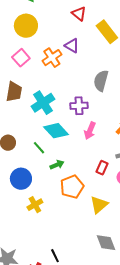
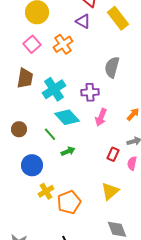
purple triangle: (72, 46) -> (83, 21), moved
orange pentagon: (72, 187) -> (69, 202), moved

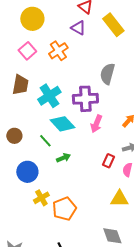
purple cross: (90, 92) -> (85, 99), size x1.4
yellow triangle: (110, 191) -> (119, 199), moved, turned 42

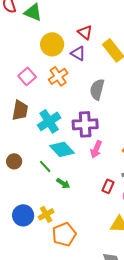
yellow circle: (32, 19) -> (52, 44), moved
gray semicircle: (107, 74) -> (97, 89), moved
green arrow: (63, 158) -> (63, 183), turned 56
blue circle: (27, 172) -> (23, 215), moved
yellow cross: (41, 198) -> (46, 214), moved

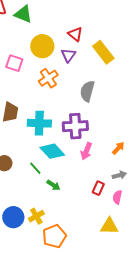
purple triangle: (78, 53) -> (68, 55), turned 35
pink square: (27, 76) -> (14, 63), moved, turned -30
cyan cross: (49, 121) -> (39, 123), turned 35

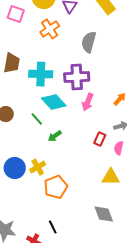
green arrow: (53, 185) -> (55, 136), turned 112

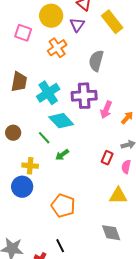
cyan cross: (41, 74) -> (48, 93), turned -35
pink arrow: (88, 102) -> (106, 110), moved
yellow cross: (38, 167) -> (30, 166), moved, turned 35
orange pentagon: (56, 187) -> (63, 206), turned -30

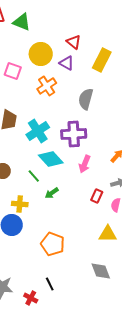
yellow rectangle: (112, 22) -> (102, 60), turned 65
purple triangle: (77, 25) -> (67, 63), turned -35
pink arrow: (106, 110) -> (85, 164), moved

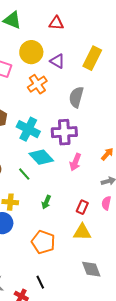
red triangle: (74, 42) -> (56, 23), moved, turned -35
cyan cross: (38, 131) -> (28, 129), turned -30
green arrow: (52, 193) -> (46, 202), moved, turned -32
red rectangle: (97, 196) -> (82, 207), moved
yellow triangle: (108, 234) -> (82, 232), moved

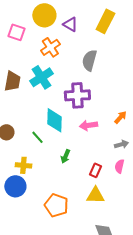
cyan cross: (28, 129) -> (41, 77), moved, turned 30
cyan diamond: (41, 157) -> (54, 120), turned 45
pink arrow: (75, 162) -> (88, 125), turned 60
green arrow: (46, 202) -> (65, 156), moved

